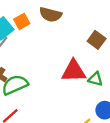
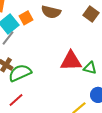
brown square: (97, 40) -> (91, 14), moved

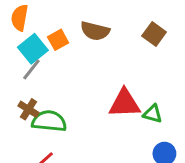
green semicircle: (20, 73) -> (49, 121), turned 30

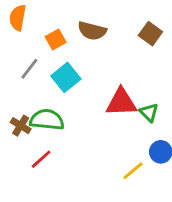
cyan square: (33, 49) -> (66, 77), moved
brown cross: (28, 109) -> (21, 126), moved
green triangle: (153, 114) -> (149, 112), turned 30

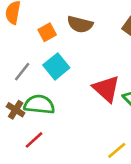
gray line: (29, 69) -> (22, 72), moved
red triangle: (121, 102) -> (106, 89), turned 44

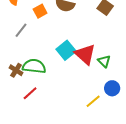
cyan square: (56, 66) -> (66, 50), moved
gray line: (22, 72) -> (21, 30), moved

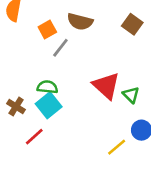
gray line: (21, 30) -> (60, 48), moved
cyan square: (66, 50) -> (49, 105), moved
green semicircle: (34, 66) -> (47, 87), moved, size x0.7

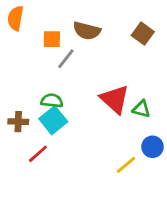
orange square: (47, 29) -> (52, 39), turned 30
green triangle: (131, 95) -> (141, 109), turned -30
brown cross: (16, 107) -> (18, 122), turned -30

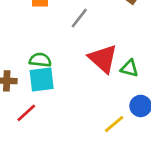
gray line: (66, 59) -> (79, 18), moved
cyan square: (53, 120) -> (42, 79), turned 32

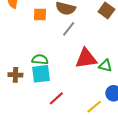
red triangle: (103, 59) -> (86, 59), turned -50
red line: (26, 113) -> (56, 98), moved

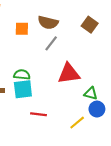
green triangle: (105, 66) -> (91, 93), moved
red line: (56, 98) -> (39, 114), turned 49

